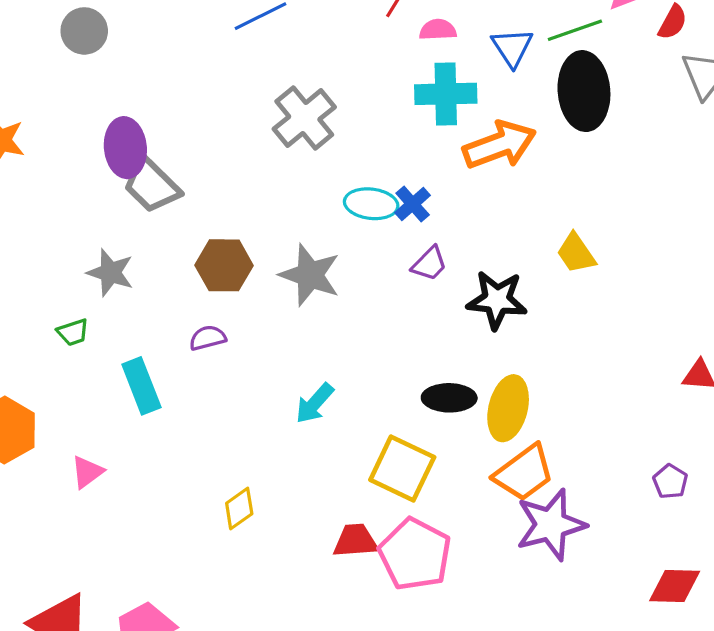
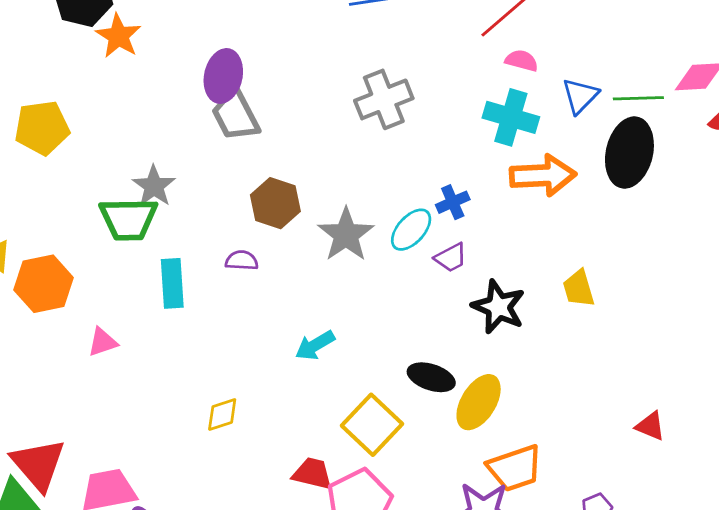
cyan ellipse: (371, 204) -> (411, 230), moved, turned -72
gray star: (110, 273) -> (154, 186), moved
green trapezoid: (73, 332) -> (128, 219), size x2.0
orange trapezoid: (524, 473) -> (515, 468), moved

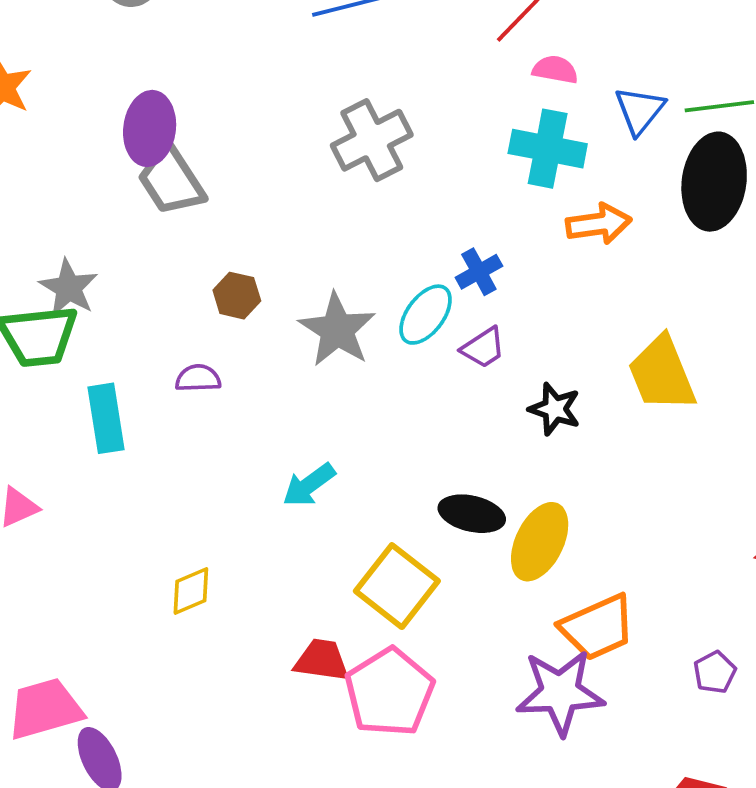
orange arrow: (543, 175) -> (599, 224), size x0.7
brown hexagon: (275, 203) -> (237, 296), size x0.7
yellow trapezoid: (579, 289) -> (662, 374), size x1.5
black star: (498, 307) -> (555, 409), size x0.7

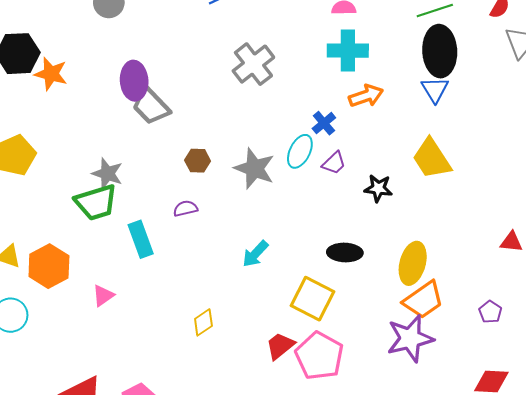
blue triangle: (640, 110) -> (435, 90), moved
orange arrow: (599, 224) -> (366, 96), moved
yellow ellipse: (540, 542) -> (413, 263), moved
red trapezoid: (322, 660) -> (280, 346), turned -36

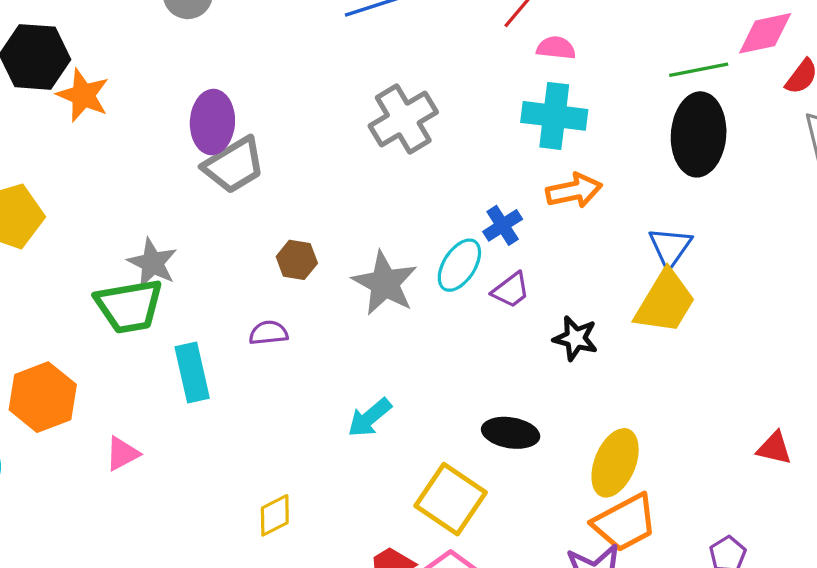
blue triangle: (435, 90) -> (670, 247), moved
gray trapezoid: (151, 106) -> (234, 165), turned -84
yellow trapezoid: (432, 159) -> (665, 302), turned -123

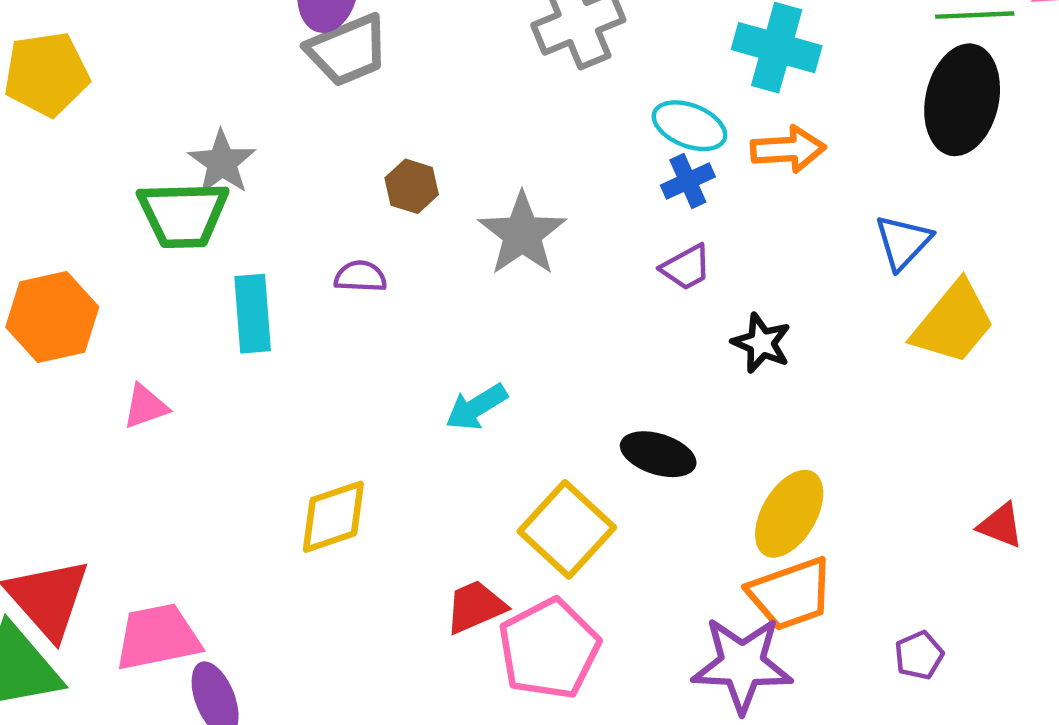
cyan ellipse: (459, 265) -> (689, 126), moved, turned 70
yellow trapezoid: (665, 302) -> (953, 323), moved
yellow diamond: (275, 515) -> (333, 517), size x1.4

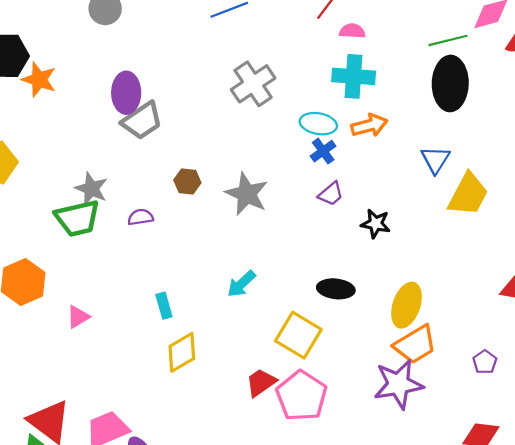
purple semicircle: (360, 276) -> (140, 217), moved
cyan rectangle: (253, 314) -> (164, 306), moved, size x0.7

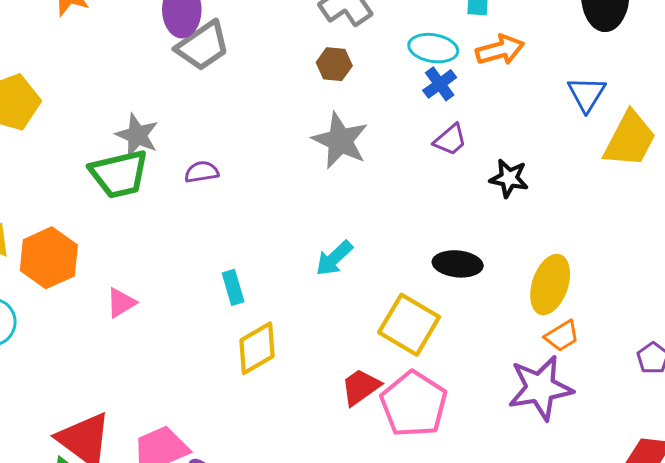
brown hexagon: (187, 181) -> (334, 64), moved
orange trapezoid: (415, 345) -> (562, 336), size x0.6

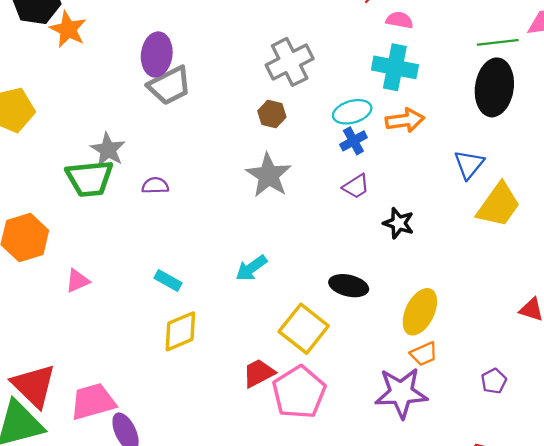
cyan ellipse: (433, 48) -> (352, 112), turned -33
cyan rectangle: (233, 287) -> (168, 281), turned -52

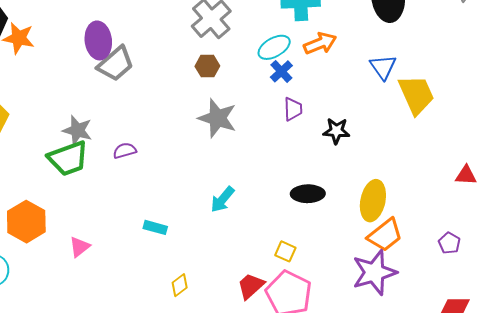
purple trapezoid: (356, 186) -> (293, 109), turned -45
yellow trapezoid: (499, 205) -> (416, 95), turned -45
yellow square: (304, 329) -> (285, 251), moved, size x0.5
yellow diamond: (180, 331) -> (180, 285), moved, size x0.6
orange trapezoid: (424, 354) -> (385, 235), size x1.5

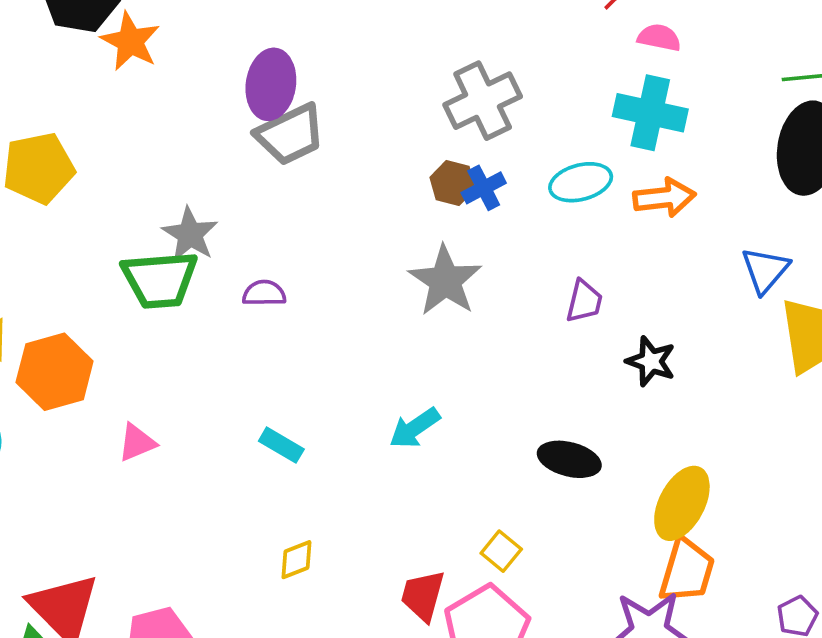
blue cross: (281, 71) -> (484, 188), moved
orange trapezoid: (385, 235) -> (687, 571), turned -51
red trapezoid: (251, 286) -> (423, 596), turned -48

